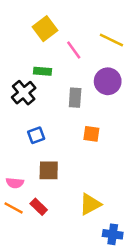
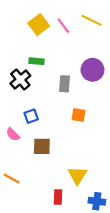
yellow line: (111, 40) -> (91, 20), moved
pink line: (74, 50) -> (63, 26), moved
pink semicircle: (15, 183) -> (13, 134), moved, turned 40
yellow triangle: (90, 204) -> (77, 175), turned -30
red rectangle: (39, 207) -> (58, 197), moved, turned 48

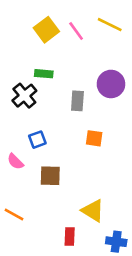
yellow triangle: (77, 175) -> (93, 211), turned -30

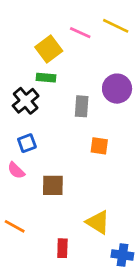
yellow square: (46, 30) -> (49, 49), moved
pink line: (76, 31) -> (80, 33), turned -30
blue square: (37, 140) -> (27, 143), moved
red rectangle: (70, 236) -> (62, 248), moved

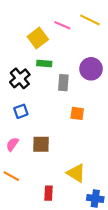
green rectangle: (46, 78) -> (44, 63), moved
pink semicircle: (16, 170) -> (12, 144), moved, turned 80

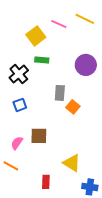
gray rectangle: (63, 83) -> (60, 93), moved
orange square: (77, 113) -> (73, 107), turned 32
pink semicircle: (12, 144) -> (17, 143), moved

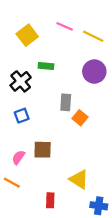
yellow line: (85, 19) -> (93, 36), moved
yellow square: (36, 36) -> (27, 35), moved

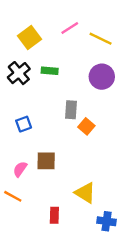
pink line: (65, 26) -> (70, 28), turned -56
black cross: (21, 81) -> (19, 73), moved

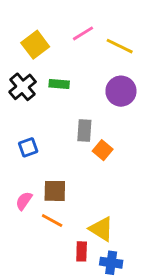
orange line: (13, 196) -> (52, 221), moved
red rectangle: (54, 215) -> (82, 251), moved
blue cross: (107, 221) -> (111, 263), moved

